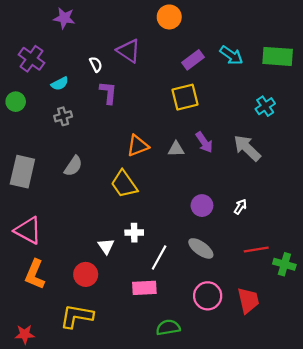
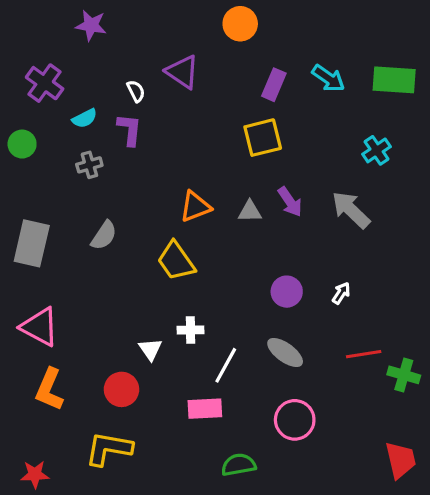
purple rectangle: (193, 60) -> (274, 85), turned -30
purple L-shape: (108, 93) -> (130, 130), moved
red trapezoid: (248, 300) -> (401, 460), moved

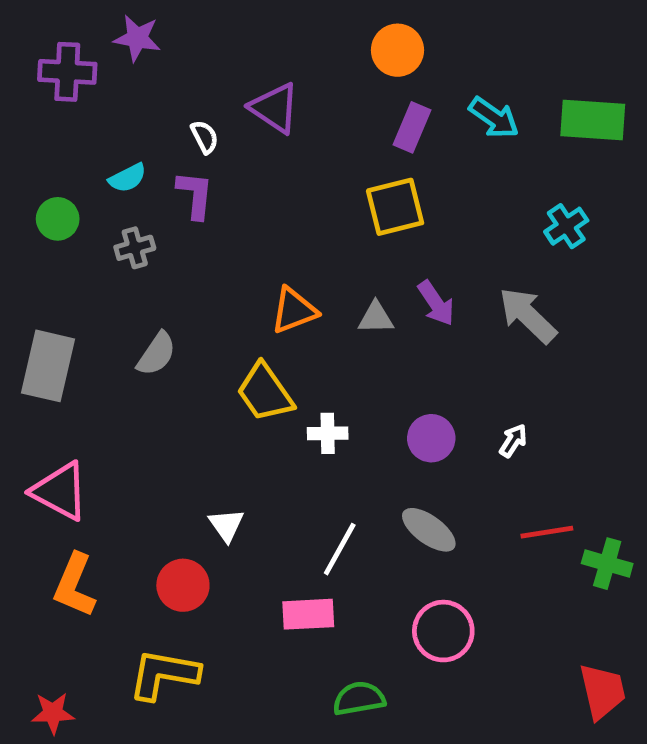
orange circle: (240, 24) -> (397, 50), moved
purple cross: (45, 83) -> (67, 72), moved, turned -33
green circle: (22, 144) -> (58, 219), moved
white cross: (190, 330) -> (328, 433), moved

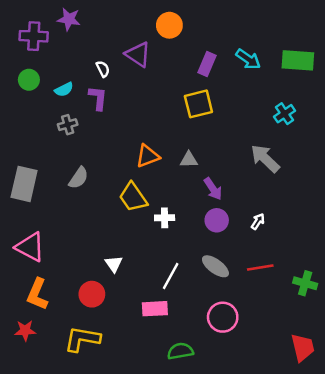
orange circle: (397, 50) -> (169, 25), moved
green circle: (58, 219) -> (29, 80), moved
purple arrow: (436, 303) -> (213, 189), moved
red line: (547, 532) -> (260, 268), moved
red star: (53, 713) -> (25, 331), moved

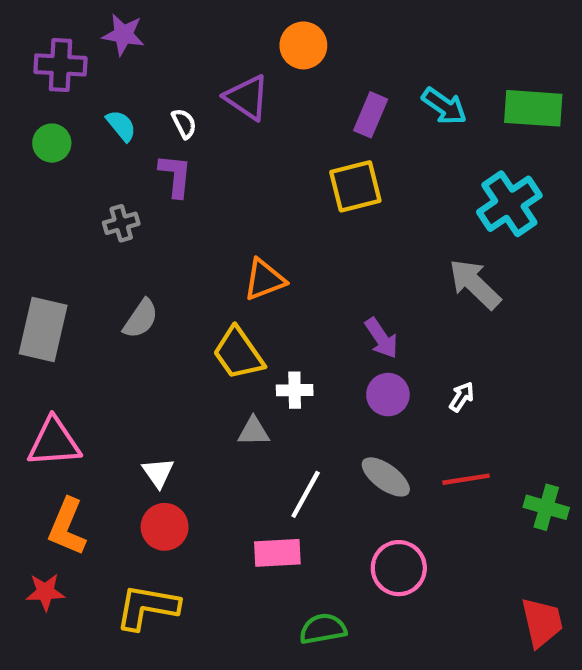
cyan semicircle: (64, 89) -> (121, 126), moved, turned -102
cyan cross: (284, 114) -> (509, 204), size x1.6
gray triangle: (189, 160) -> (253, 431), moved
pink triangle: (30, 247) -> (54, 442), turned -32
white triangle: (114, 264) -> (158, 473), moved

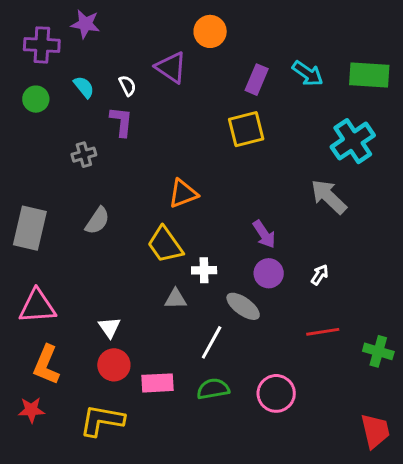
gray ellipse: (386, 477) -> (243, 306), moved
pink rectangle: (277, 553) -> (157, 383), moved
green semicircle: (323, 629) -> (213, 389), moved

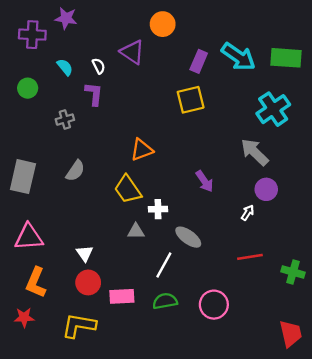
cyan arrow: (308, 74) -> (238, 57), size x1.4
green circle: (36, 99) -> (28, 88), moved
purple circle: (269, 273) -> (266, 189), moved

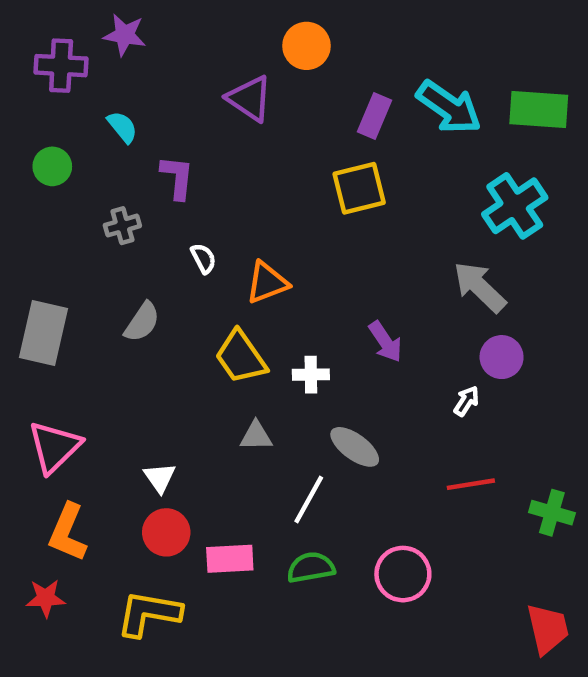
white semicircle: (99, 66) -> (203, 258), moved
white cross: (158, 209) -> (311, 375), moved
pink triangle: (29, 237) -> (54, 447), turned -40

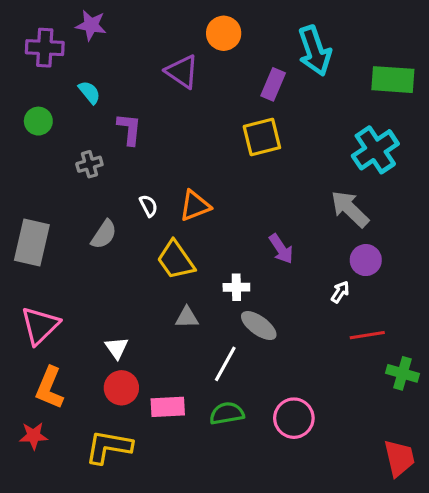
cyan arrow: (449, 107) -> (315, 51), moved, turned 36
white semicircle: (203, 258) -> (149, 206), moved
white cross: (311, 375) -> (236, 287), moved
red line: (471, 484) -> (367, 335), moved

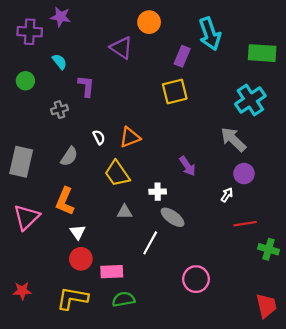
orange L-shape: (50, 388) -> (65, 201), moved
green semicircle: (227, 413) -> (123, 299), moved

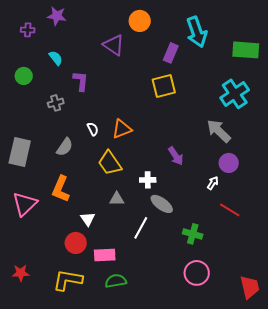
purple cross: (30, 32) -> (28, 30), size x0.6
red line: (245, 224) -> (230, 210), turned 40
white triangle: (78, 232) -> (88, 219), moved
green cross: (268, 249) -> (193, 234), moved
pink circle: (196, 279) -> (197, 273), moved

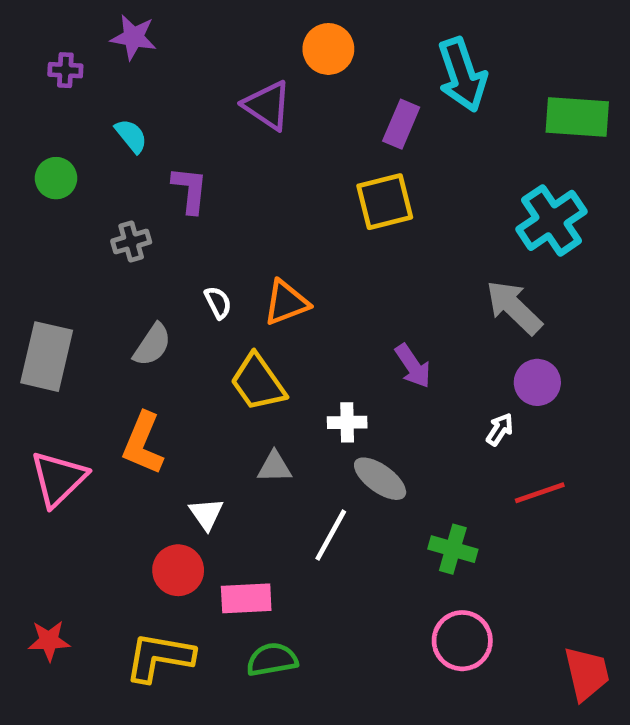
red line: (230, 210) -> (540, 493), turned -50

